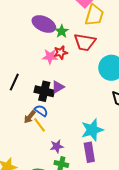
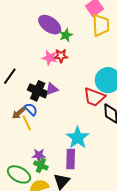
yellow trapezoid: (94, 15) -> (101, 25), turned -30
red trapezoid: (85, 42) -> (94, 97), moved
cyan star: (92, 130) -> (78, 138), turned -30
purple star: (57, 146) -> (39, 155), moved

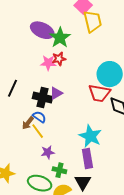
green star: (66, 35) -> (60, 38), size x1.5
purple star: (39, 155) -> (48, 152), moved

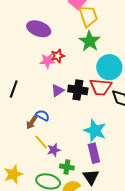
green star: (60, 38) -> (90, 41), moved
black cross: (43, 97) -> (78, 90), moved
yellow line: (38, 131) -> (41, 142), moved

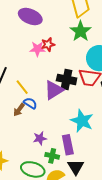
purple triangle: (58, 90) -> (54, 90), moved, size x1.5
yellow line: (41, 142) -> (22, 87), moved
purple rectangle: (94, 153) -> (68, 145), moved

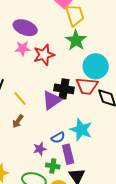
red star: (48, 44) -> (44, 55), size x1.5
pink star: (37, 49) -> (23, 48), moved
blue semicircle: (30, 103) -> (58, 138), moved, turned 120

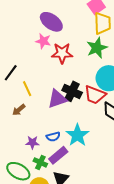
purple rectangle: (68, 154) -> (58, 155), turned 48

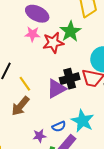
green star: (97, 48) -> (70, 31), moved
black cross: (72, 91) -> (70, 79), turned -30
brown arrow: (19, 110) -> (20, 106), size x1.5

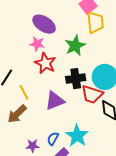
red star: (53, 43) -> (45, 63), moved, turned 30
black cross: (70, 79) -> (76, 79), moved
blue semicircle: (59, 126) -> (53, 139), turned 136

